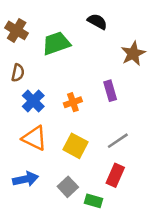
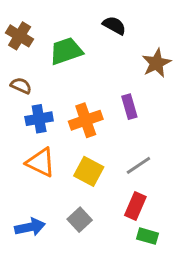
brown semicircle: (18, 73) -> (21, 86), turned -78
blue cross: (33, 101) -> (39, 119), turned 35
orange cross: (73, 102) -> (86, 120), size x1.5
blue arrow: (26, 179) -> (30, 227), moved
green rectangle: (93, 201) -> (147, 236), moved

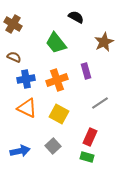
green trapezoid: (66, 51) -> (56, 43), moved, turned -110
gray line: (138, 165) -> (100, 103), moved
green rectangle: (147, 236) -> (87, 157), moved

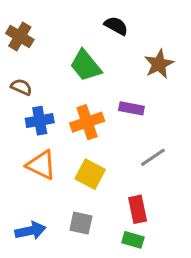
purple rectangle: (86, 71) -> (131, 108), turned -63
red rectangle: (90, 137) -> (138, 209), turned -36
gray square: (53, 146) -> (81, 223), turned -35

